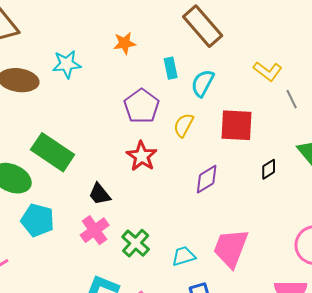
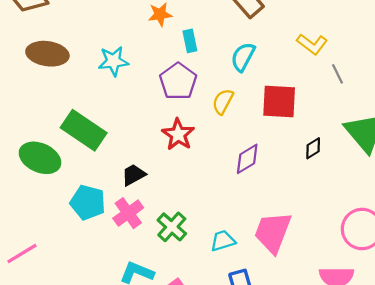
cyan star: (67, 64) -> (113, 61), moved
cyan rectangle: (171, 68) -> (190, 41), moved
black trapezoid: (100, 194) -> (134, 175), turned 100
cyan pentagon: (38, 220) -> (88, 202), moved

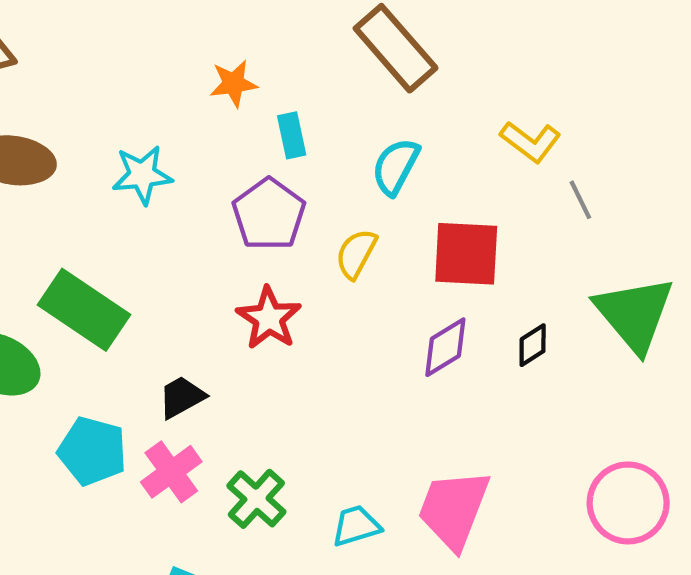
purple diamond: (247, 159) -> (445, 347), moved

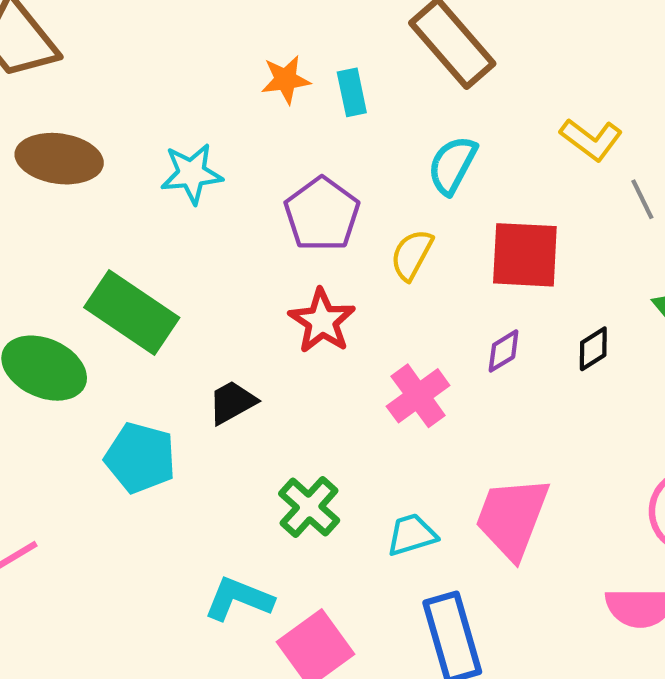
cyan rectangle: (292, 135) -> (352, 92), moved
purple diamond: (445, 347) -> (504, 351), size x0.7
pink cross: (171, 472) -> (418, 396), moved

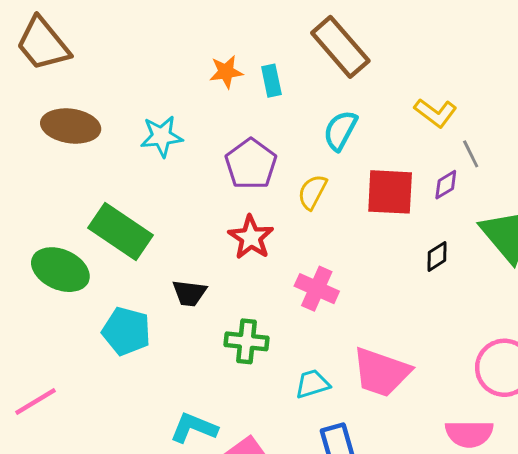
purple diamond: (504, 351) -> (446, 185), moved
pink cross: (418, 396) -> (317, 289), turned -30
black trapezoid: (232, 402) -> (189, 293), turned -144
green cross: (309, 507) -> (247, 341), moved, turned -36
pink trapezoid: (512, 518) -> (381, 372), turned -92

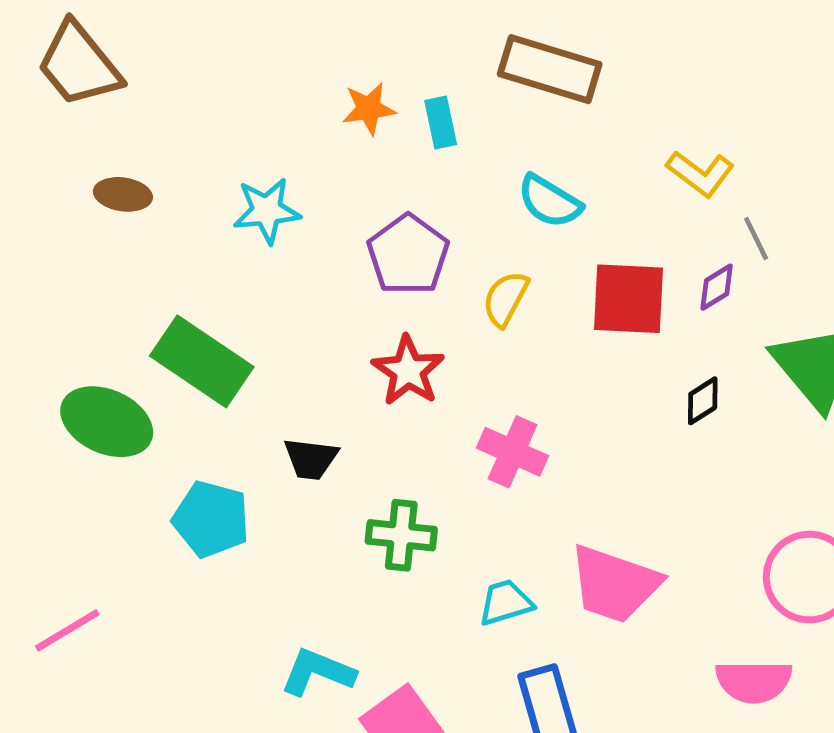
brown rectangle: (340, 47) -> (550, 69), turned -32
brown ellipse: (71, 126) -> (123, 194), size x0.6
cyan semicircle: (340, 130) -> (550, 201), turned -87

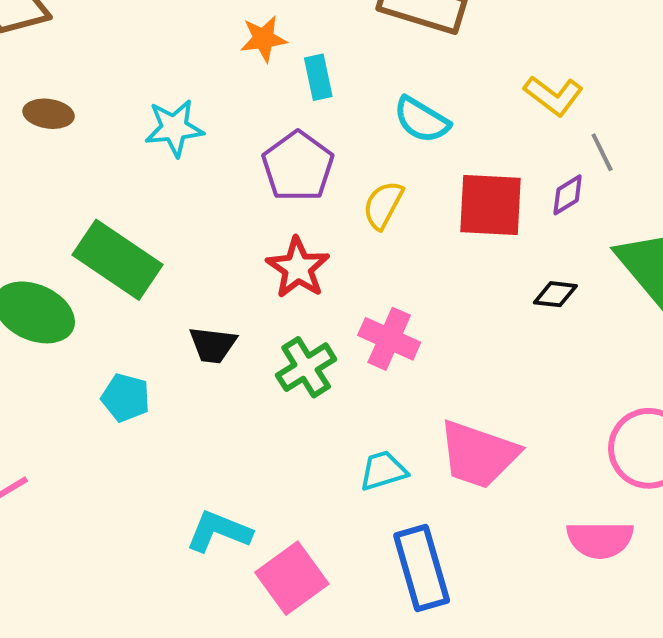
cyan rectangle: (441, 122) -> (318, 77), moved
black diamond: (703, 401) -> (555, 294), turned 39
cyan pentagon: (211, 519) -> (126, 398), size x0.7
green cross: (401, 535) -> (306, 367), moved, turned -38

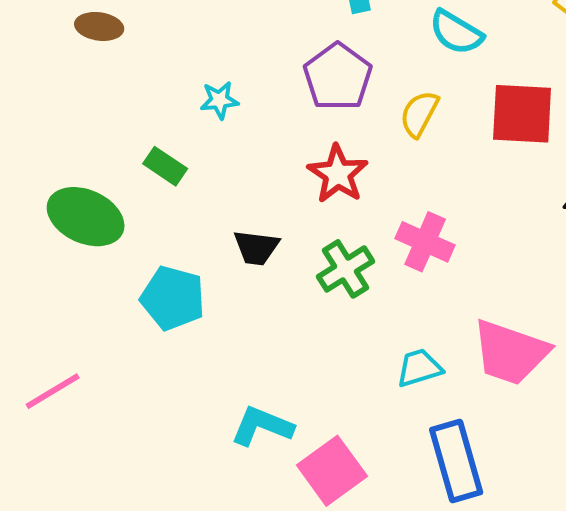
cyan star: (174, 128) -> (219, 100), moved, size x0.7
green rectangle: (117, 260) -> (165, 166), size x0.5
cyan pentagon: (126, 398) -> (173, 298), size x1.4

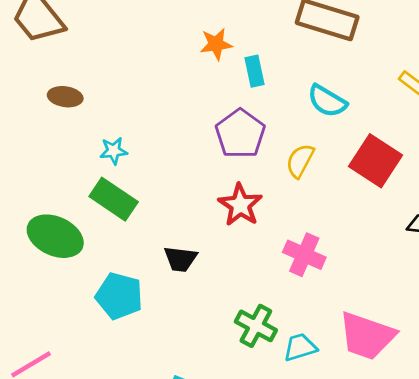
cyan star: (219, 100) -> (114, 151), moved
red square: (522, 114) -> (375, 161), turned 30
green rectangle: (165, 166) -> (114, 199), size x1.5
green cross: (346, 269) -> (256, 326), moved, turned -30

